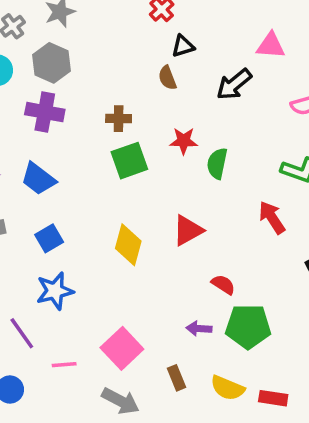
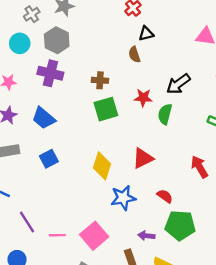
black arrow: (234, 84) -> (178, 84), moved
red arrow: (272, 217) -> (199, 167), moved
blue star: (55, 291) -> (123, 198), moved
purple arrow: (199, 329) -> (146, 236), moved
pink line: (64, 365) -> (57, 235), moved

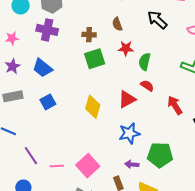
brown semicircle: (134, 55) -> (117, 24), moved
black arrow: (178, 84) -> (157, 20), moved, turned 80
red semicircle: (165, 196) -> (147, 86), moved
blue star: (123, 198) -> (129, 133), moved

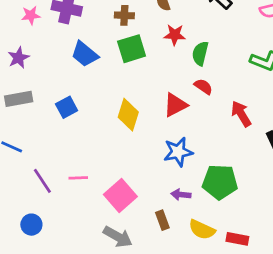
pink star: (12, 38) -> (31, 15), moved
blue trapezoid: (42, 68) -> (85, 54), moved
pink line: (57, 166) -> (78, 178), moved

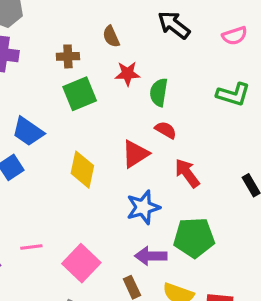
blue trapezoid: (85, 54) -> (28, 132), moved
red arrow: (241, 114) -> (187, 173), moved
purple arrow: (181, 195) -> (151, 256), size x1.4

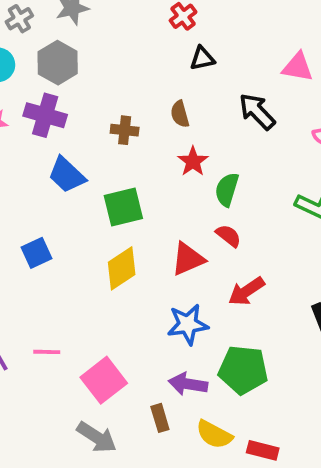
red star: (128, 74) -> (193, 161), turned 30
green square: (80, 94) -> (123, 207), moved
blue trapezoid: (28, 132) -> (67, 175), moved
yellow diamond: (82, 170) -> (122, 268), turned 36
red arrow: (187, 173) -> (246, 291), turned -96

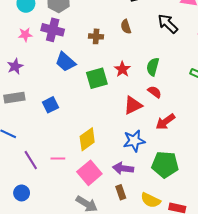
red star: (193, 161) -> (122, 69), moved
yellow diamond: (122, 268) -> (87, 139), moved
purple arrow: (188, 384) -> (123, 168), moved

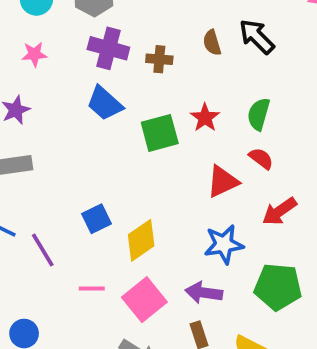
black arrow: (168, 24) -> (257, 37), moved
purple cross: (53, 30) -> (108, 48), moved
blue square: (50, 105) -> (97, 219), moved
pink line: (58, 158) -> (92, 288), moved
purple line: (31, 160) -> (43, 250), moved

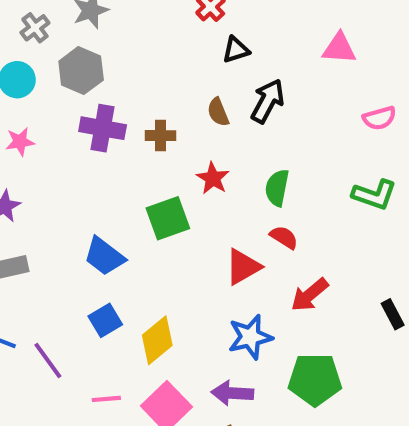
black arrow: (257, 37) -> (268, 101), turned 78
blue trapezoid: (105, 103) -> (104, 256), moved
red star: (205, 118) -> (213, 178), moved

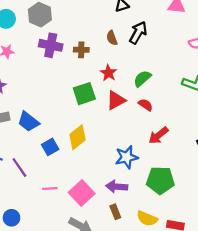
green semicircle: (277, 188) -> (142, 79), turned 36
blue trapezoid: (104, 256) -> (28, 122), moved
red triangle: (243, 267) -> (116, 100), moved
yellow diamond: (157, 340) -> (77, 137), moved

